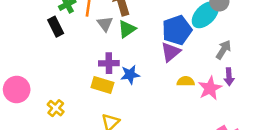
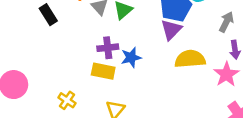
yellow semicircle: (186, 81) -> (190, 59), size x1.6
pink star: (210, 88) -> (226, 74), moved
yellow cross: (56, 108) -> (67, 100), moved

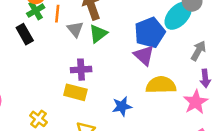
purple triangle: (171, 30) -> (144, 55), turned -35
blue star: (131, 57) -> (122, 106), moved

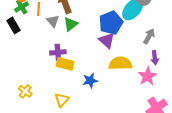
yellow rectangle: (75, 92) -> (65, 64), moved

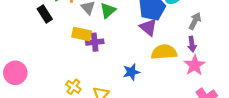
purple arrow: (155, 58) -> (192, 44), moved
yellow rectangle: (65, 64) -> (82, 34), moved
yellow cross: (25, 91) -> (73, 87), moved

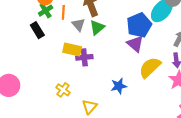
yellow semicircle: (164, 52) -> (150, 68), turned -40
yellow cross: (73, 87) -> (63, 90), moved

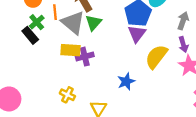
green cross: (46, 11) -> (37, 22), moved
gray triangle: (78, 25) -> (73, 23), size x1.6
purple triangle: (135, 44) -> (137, 34), turned 36

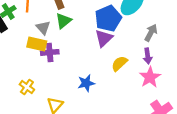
gray triangle: (73, 23) -> (43, 28), moved, size x0.6
yellow semicircle: (156, 57) -> (119, 64), size x0.7

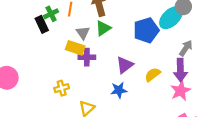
purple triangle: (104, 38) -> (125, 65), moved
purple arrow: (148, 56) -> (180, 70), size x1.5
yellow cross: (27, 87) -> (62, 88), turned 32

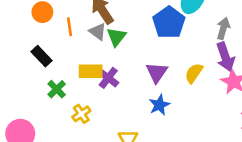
green cross: (51, 14) -> (57, 89), moved
gray triangle: (83, 33) -> (98, 32), moved
purple cross: (87, 57) -> (108, 78), turned -35
yellow cross: (62, 88) -> (81, 114), moved

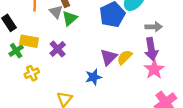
gray arrow: (223, 28) -> (154, 27), turned 63
yellow rectangle: (91, 71) -> (29, 41), moved
purple triangle: (157, 72) -> (109, 57), moved

